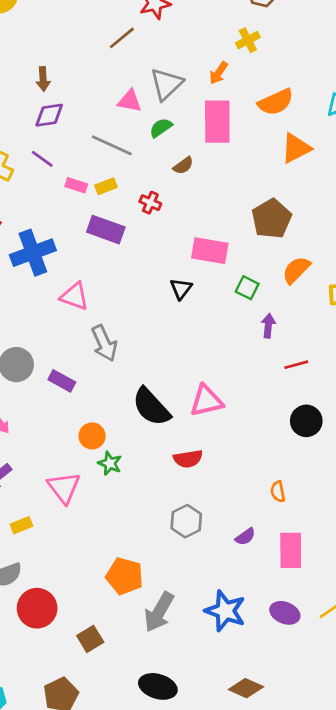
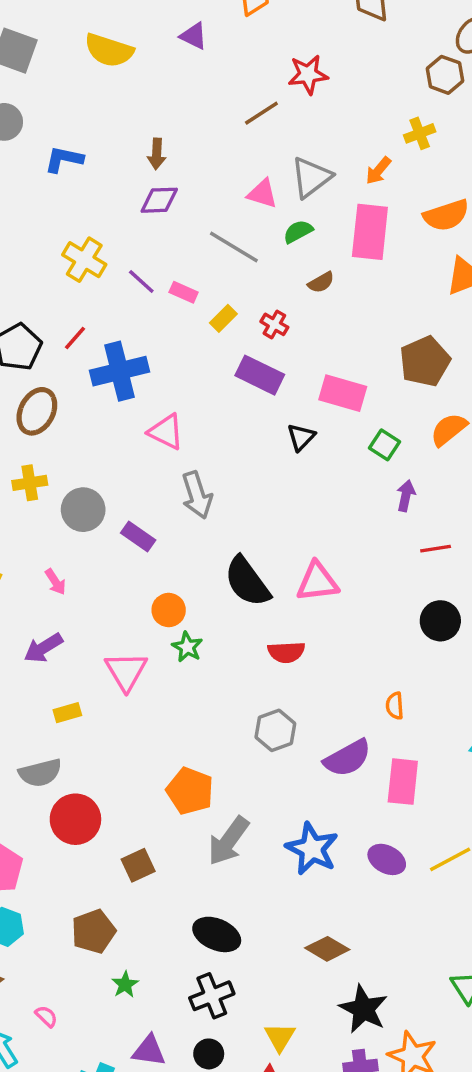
purple line: (42, 159) -> (141, 282), moved
yellow rectangle: (106, 186) -> (223, 318), moved, turned -30
purple rectangle: (106, 230) -> (260, 375), moved
purple semicircle: (245, 537) -> (348, 758), size x1.8

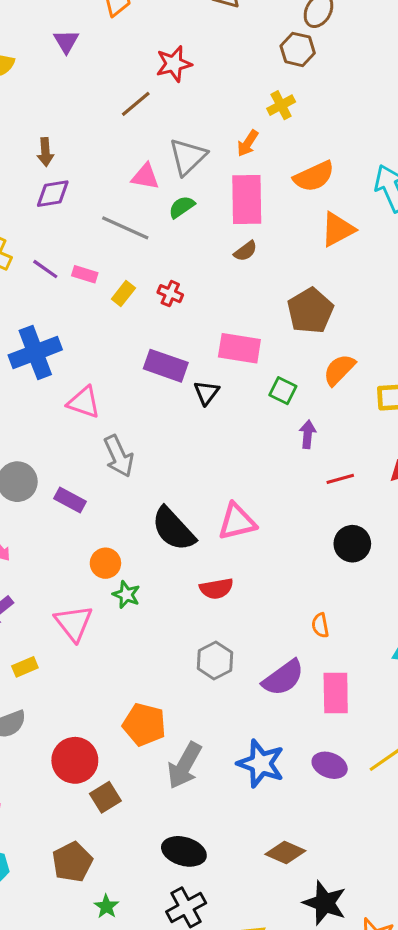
purple triangle: (194, 36) -> (66, 41), turned 40
brown semicircle: (321, 282) -> (245, 251), moved
purple rectangle: (260, 375) -> (166, 366), moved
red circle: (75, 819) -> (75, 760), moved

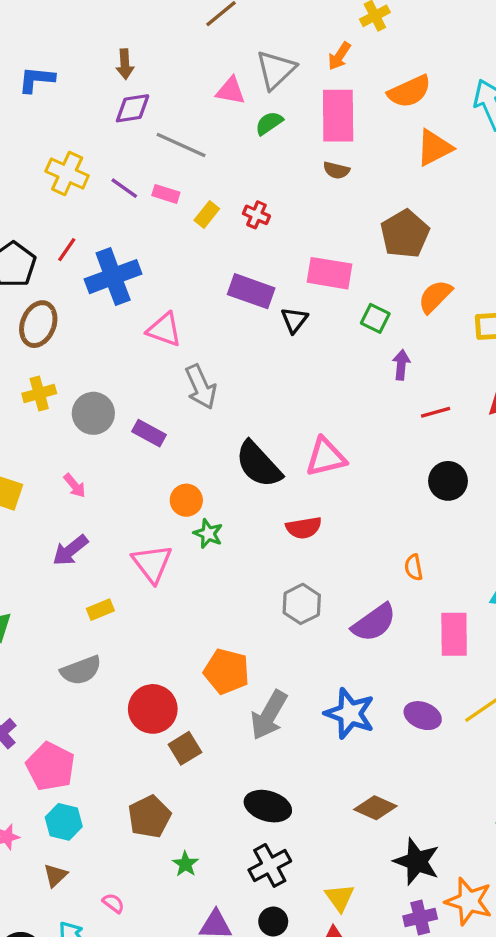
gray line: (125, 228) -> (181, 145), moved
brown semicircle: (245, 251) -> (336, 170), turned 50
pink rectangle: (336, 693) -> (454, 634), moved

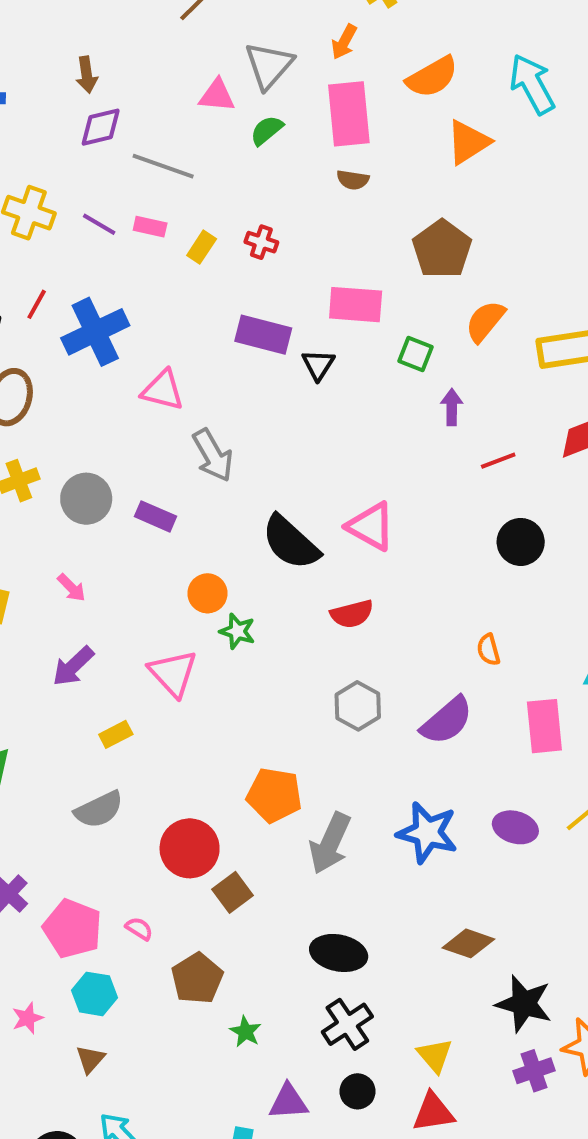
pink triangle: (326, 457) -> (371, 526), turned 48
pink semicircle: (113, 903) -> (139, 929), moved

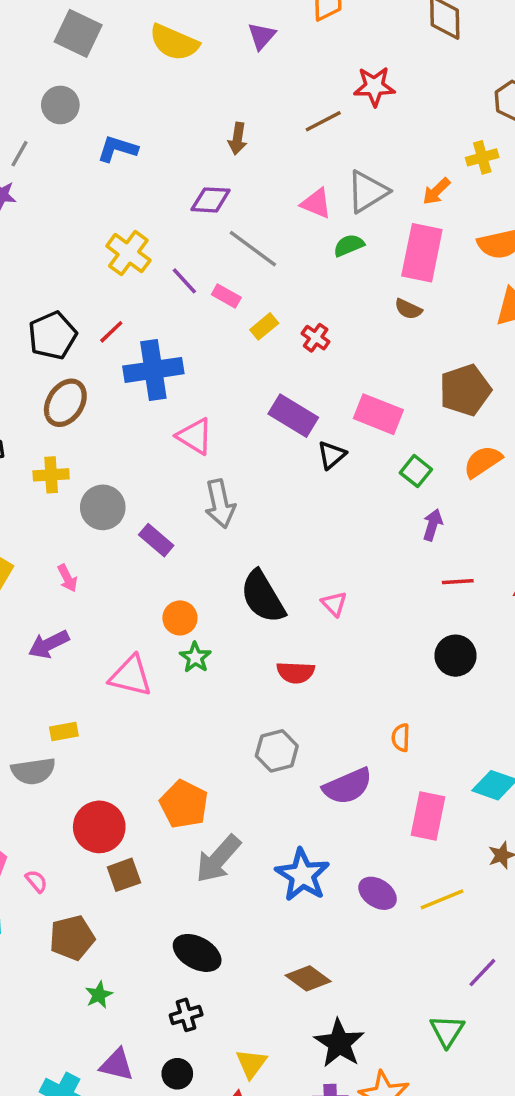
brown arrow: (87, 75) -> (237, 139), moved
pink triangle: (371, 526) -> (334, 604), size x0.6
pink triangle: (173, 673) -> (131, 676), turned -51
yellow rectangle: (116, 734) -> (64, 731), moved
black cross: (347, 1024) -> (186, 1015), size x0.7

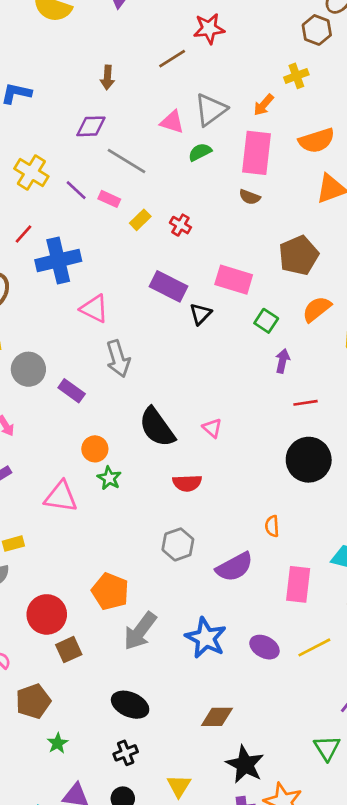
black circle: (455, 656) -> (309, 460), size x1.4
brown diamond: (308, 978) -> (217, 717), turned -32

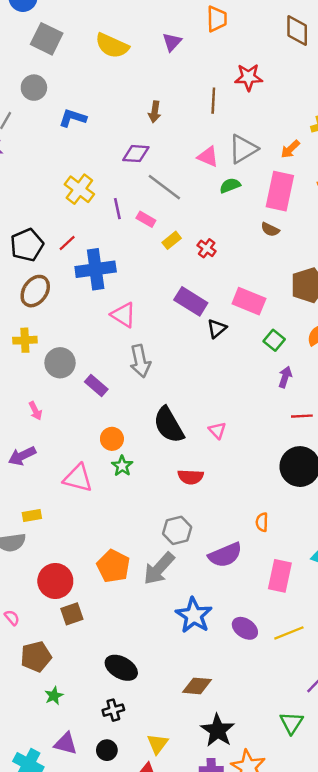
brown line: (172, 59) -> (213, 101), turned -60
purple line: (76, 190) -> (117, 209), turned 30
gray arrow: (140, 631) -> (159, 569), moved

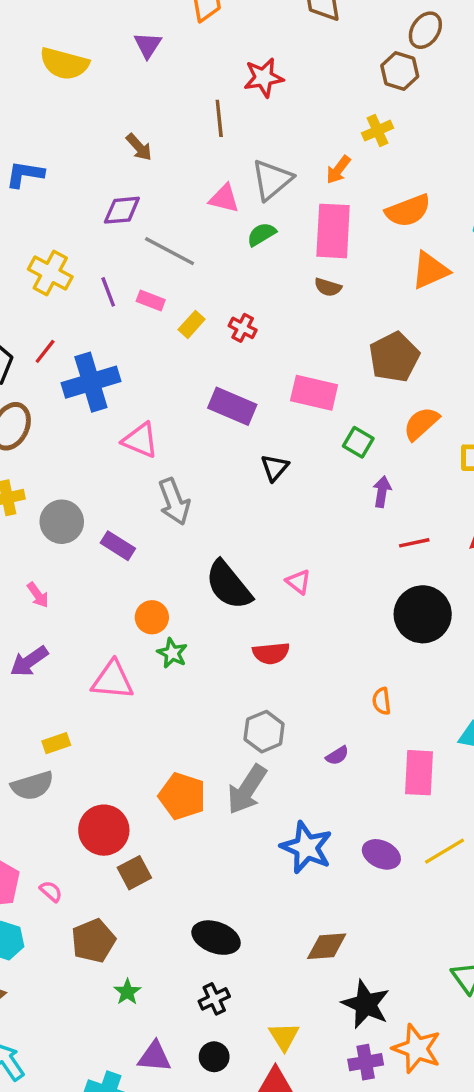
brown arrow: (155, 112) -> (139, 147), turned -42
black triangle: (217, 329) -> (275, 468), moved
purple semicircle: (225, 555) -> (337, 756), size x0.5

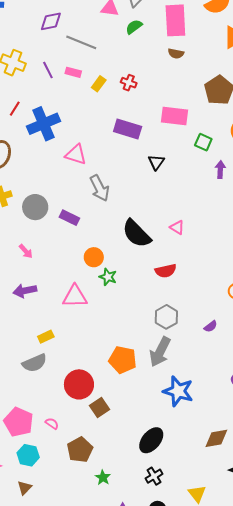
purple arrow: (29, 661) -> (25, 291), turned 30
blue star: (306, 847) -> (178, 391), moved
black ellipse: (216, 938) -> (151, 440), turned -64

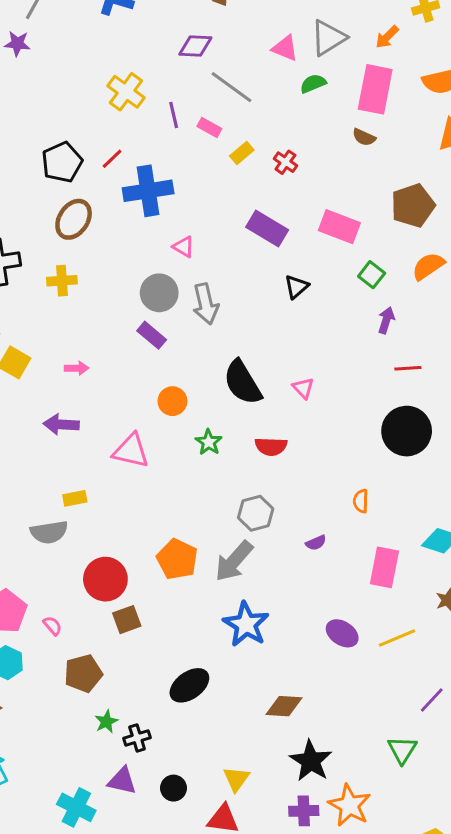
pink triangle: (76, 155) -> (184, 247), size x0.7
gray circle: (35, 207) -> (159, 293), moved
pink arrow: (26, 251) -> (77, 368), turned -63
green star: (108, 277) -> (209, 442), moved
black cross: (154, 476) -> (137, 738), moved

